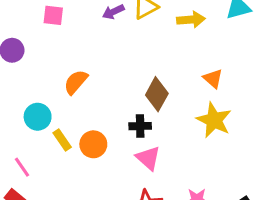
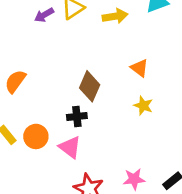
yellow star: (214, 120) -> (143, 106), size x0.6
pink triangle: (148, 158) -> (70, 147), moved

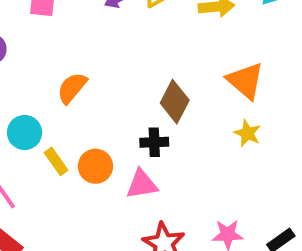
orange triangle: (139, 68) -> (245, 81), size x1.5
pink triangle: (70, 147) -> (142, 184), turned -50

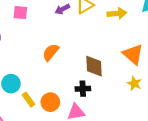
orange semicircle: (72, 88) -> (51, 52), moved
brown diamond: (175, 102) -> (94, 66), turned -30

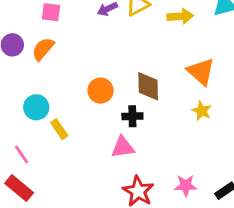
orange semicircle: (51, 52) -> (43, 49), moved
orange circle: (50, 102) -> (100, 91), moved

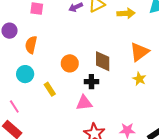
orange semicircle: (43, 49) -> (31, 45), moved, turned -30
orange triangle: (201, 72) -> (139, 52), turned 40
yellow rectangle: (59, 129) -> (50, 89), moved

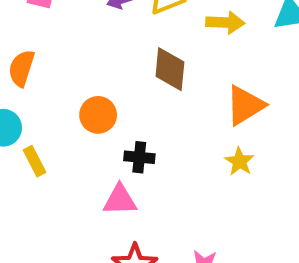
brown diamond: (103, 61) -> (170, 69), moved
yellow rectangle: (50, 89) -> (34, 161), moved

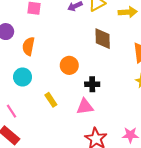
yellow rectangle: (34, 161) -> (51, 100), moved

